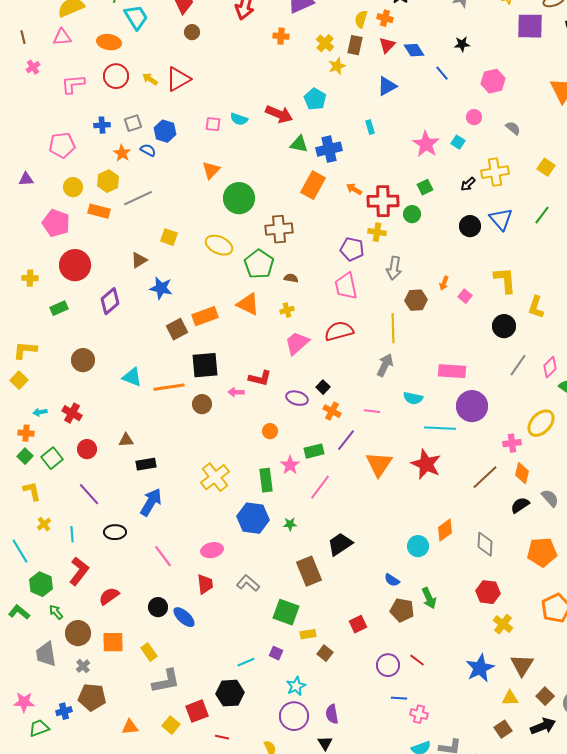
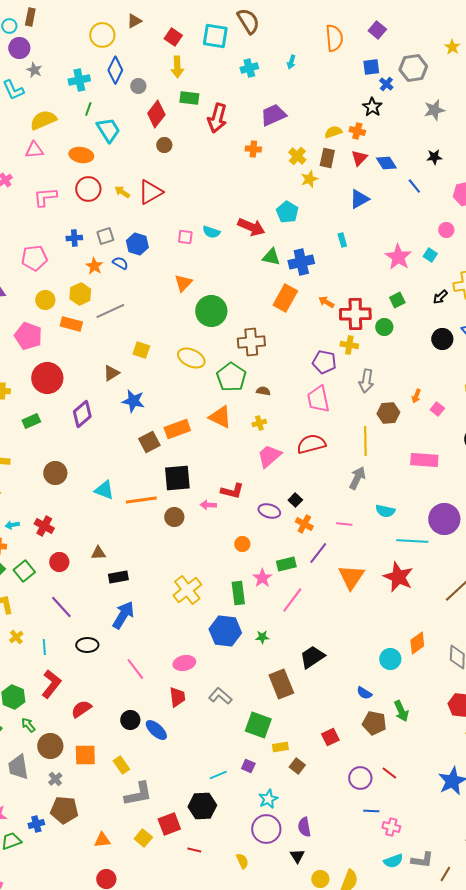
yellow semicircle: (361, 19) -> (333, 132), turned 54
pink rectangle: (452, 371) -> (424, 460), moved

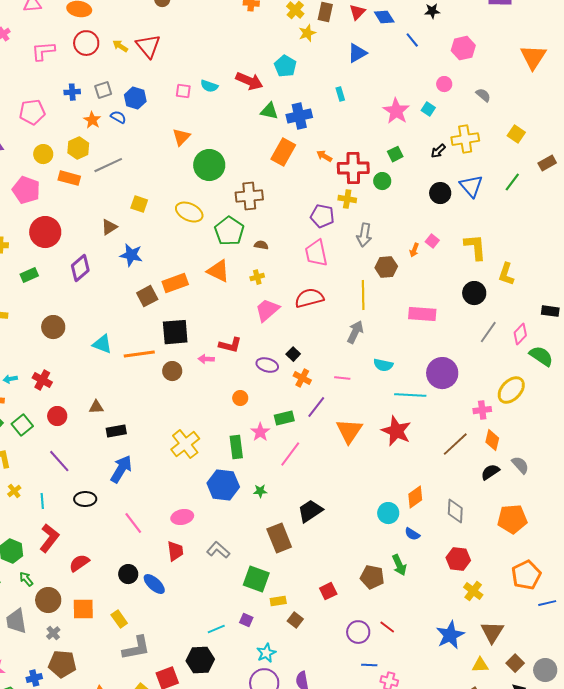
red triangle: (150, 192) -> (148, 46), turned -40
pink square: (437, 409) -> (432, 241), moved
blue semicircle: (364, 693) -> (412, 534), moved

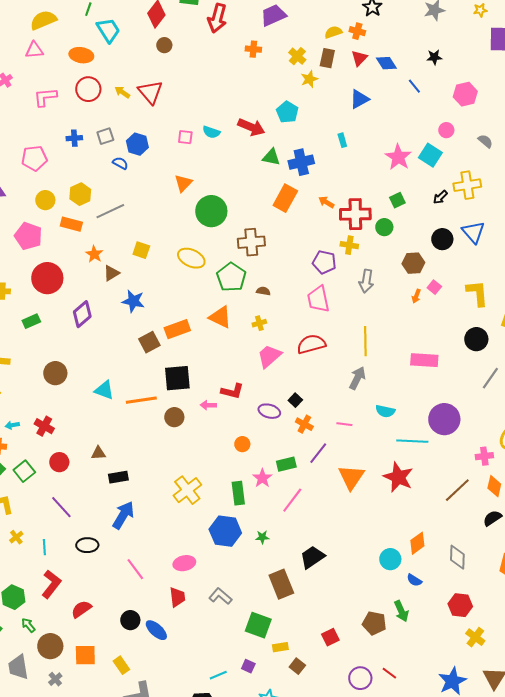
cyan square: (428, 109) -> (430, 155), size x1.6
orange star: (92, 120) -> (94, 254), moved
brown hexagon: (386, 267) -> (413, 263), moved

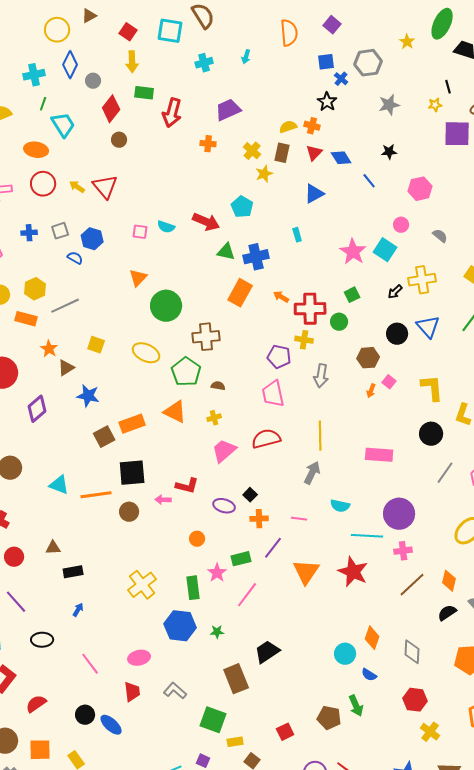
orange cross: (304, 424) -> (259, 519), turned -30
pink cross: (484, 456) -> (403, 551), moved
blue arrow: (123, 515) -> (78, 610), size x0.5
orange diamond: (417, 543) -> (372, 638), turned -35

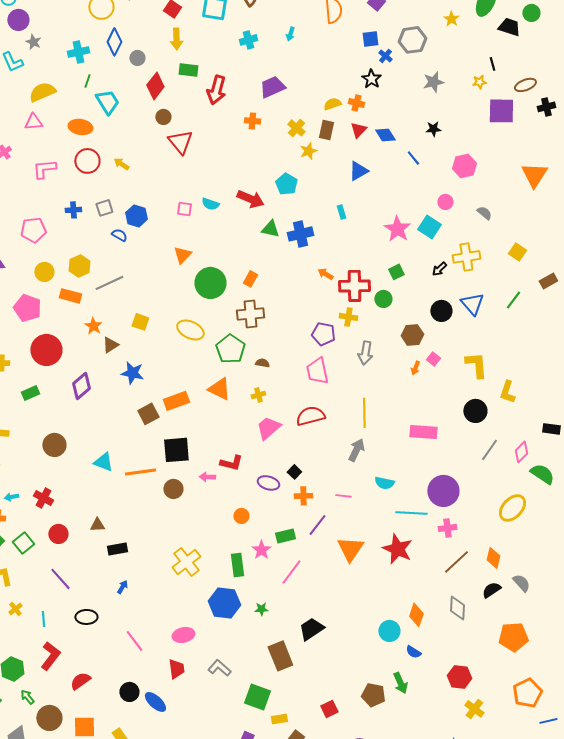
red triangle: (105, 187) -> (180, 142), moved
orange rectangle: (240, 293) -> (250, 279), moved, size x0.6
gray diamond: (412, 652) -> (457, 608), moved

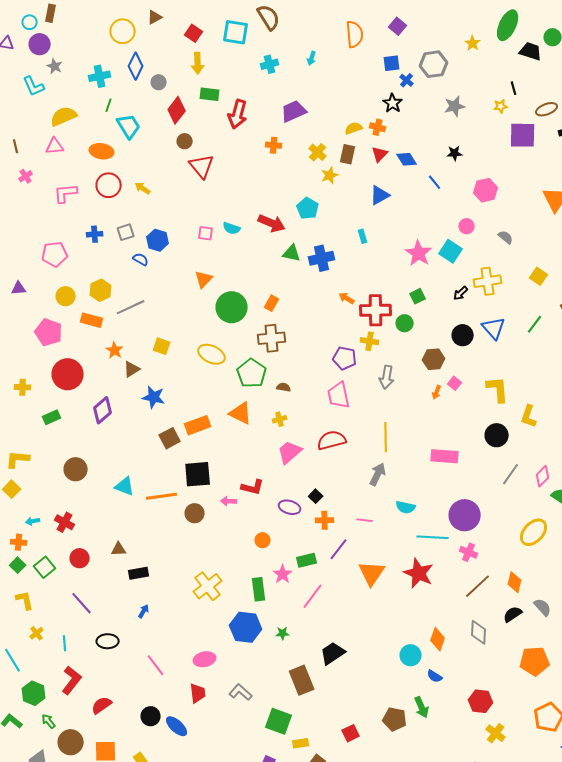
pink cross: (447, 528) -> (469, 552), turned 30

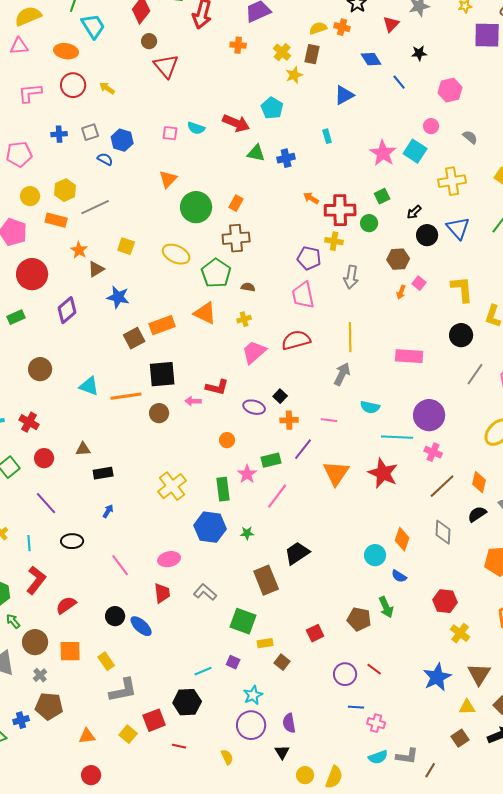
red triangle: (380, 154) -> (391, 24), moved
blue cross: (322, 258) -> (286, 158), size x0.7
black arrow: (461, 293) -> (414, 212), moved

